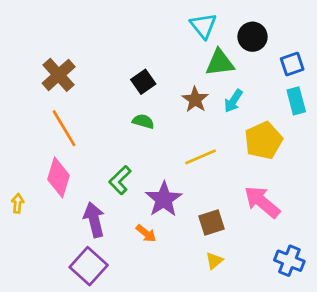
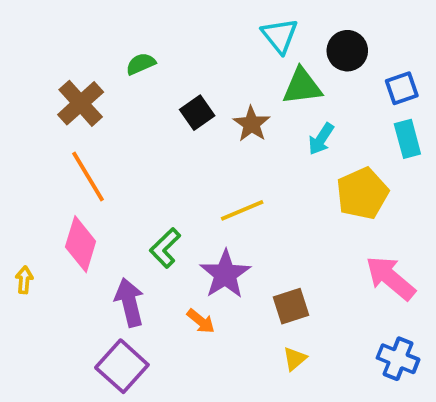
brown star: (195, 100) -> (251, 124), moved
green semicircle: (143, 121) -> (141, 64), moved, turned -40
yellow line: (201, 157) -> (242, 210), moved
pink arrow: (262, 202) -> (390, 278), moved

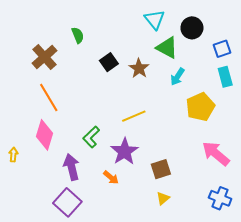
green semicircle: (141, 64) -> (78, 35), turned 91
green triangle: (302, 86) -> (167, 48), turned 35

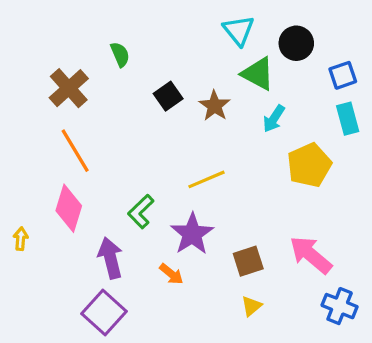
pink arrow: (216, 154) -> (311, 255), moved

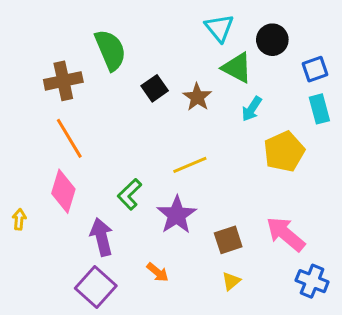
green semicircle: (120, 54) -> (110, 50), size x1.8
brown cross: (69, 88) -> (63, 81), turned 30
orange arrow: (171, 274) -> (158, 272), moved

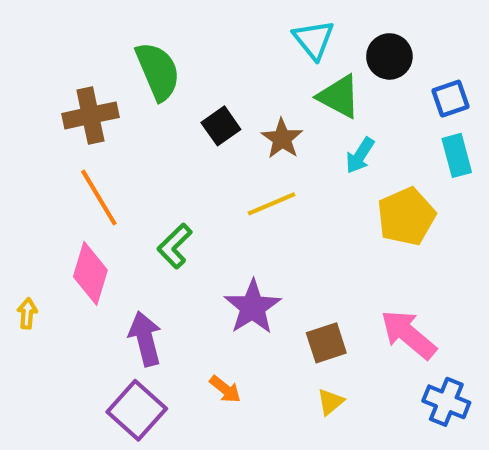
yellow line: (190, 165) -> (272, 204), moved
green L-shape: (130, 194) -> (175, 246), moved

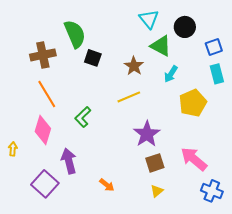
black square: (221, 126) -> (93, 58), moved, turned -36
purple star: (253, 307) -> (147, 134), moved
purple square: (137, 410) -> (45, 184), moved

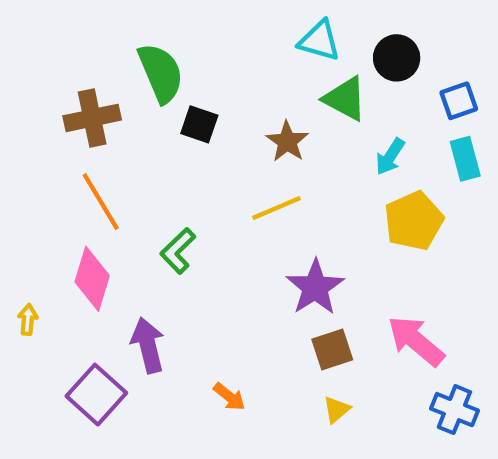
cyan triangle: (149, 19) -> (319, 41), turned -35
cyan arrow: (171, 74) -> (390, 157), moved

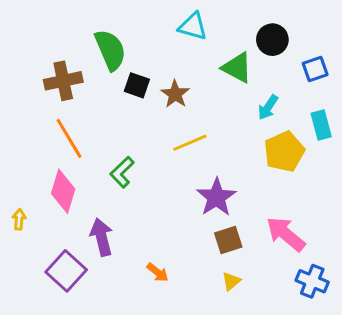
cyan triangle: (319, 41) -> (193, 26), moved
brown star: (287, 142) -> (175, 94), moved
cyan rectangle: (465, 159) -> (321, 125), moved

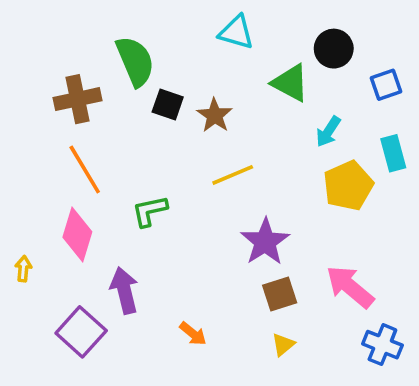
green L-shape: (122, 172) -> (150, 211), turned 32

